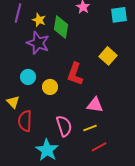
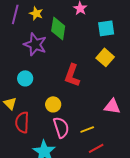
cyan square: (119, 15) -> (106, 28), moved
yellow star: (39, 20) -> (36, 13), moved
yellow circle: (50, 87) -> (53, 104), moved
pink triangle: (95, 105) -> (112, 106), moved

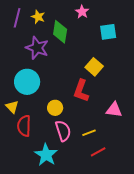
yellow square: (105, 57) -> (94, 67), moved
red L-shape: (72, 75) -> (81, 91), moved
cyan circle: (25, 78) -> (27, 82), size x1.6

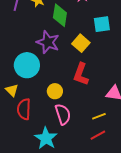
cyan square: (108, 32) -> (102, 24), moved
purple star: (37, 48) -> (48, 42), moved
yellow square: (94, 67) -> (81, 43), moved
yellow line: (89, 133) -> (99, 116), moved

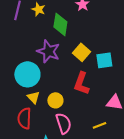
cyan square: (102, 24) -> (104, 60), moved
yellow triangle: (12, 90) -> (33, 97), moved

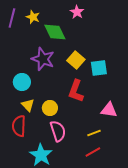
green diamond: (60, 24) -> (55, 32), turned -35
cyan circle: (27, 74) -> (22, 82), size x0.7

